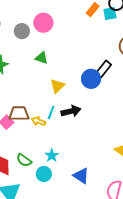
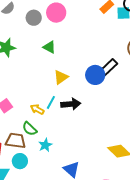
brown trapezoid: (19, 113) -> (16, 141), moved
green semicircle: (24, 160) -> (30, 129), moved
cyan circle: (44, 174) -> (20, 161), moved

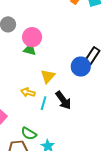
pink circle: (56, 13) -> (32, 37), moved
black arrow: (71, 104) -> (63, 100), turned 72
yellow arrow: (37, 109) -> (28, 92), moved

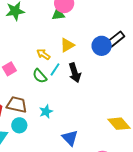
green triangle: (30, 50) -> (58, 14), turned -40
green semicircle: (29, 134) -> (40, 76), moved

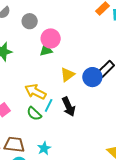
yellow triangle: (67, 45) -> (67, 75), moved
yellow arrow: (43, 54) -> (35, 92), size x1.5

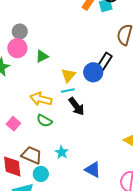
pink circle: (51, 38) -> (17, 48), moved
cyan line: (49, 105) -> (68, 91), moved, turned 64
brown trapezoid: (14, 145) -> (32, 155), turned 30

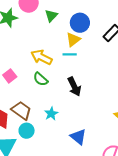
green triangle: (42, 56) -> (51, 16), turned -32
blue circle: (93, 72) -> (80, 23), moved
black arrow: (76, 106) -> (74, 87), moved

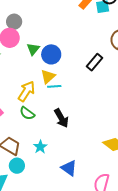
blue circle: (80, 23) -> (51, 54), moved
yellow triangle: (73, 39) -> (48, 77), moved
yellow arrow: (41, 57) -> (26, 91), turned 100

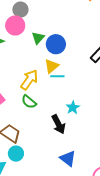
black arrow: (61, 118) -> (58, 124), moved
cyan star: (40, 147) -> (73, 108), moved

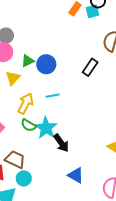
green triangle: (38, 38) -> (28, 61), turned 32
yellow triangle: (51, 66) -> (13, 78), moved
cyan star: (73, 108) -> (46, 128), moved, size x1.6

